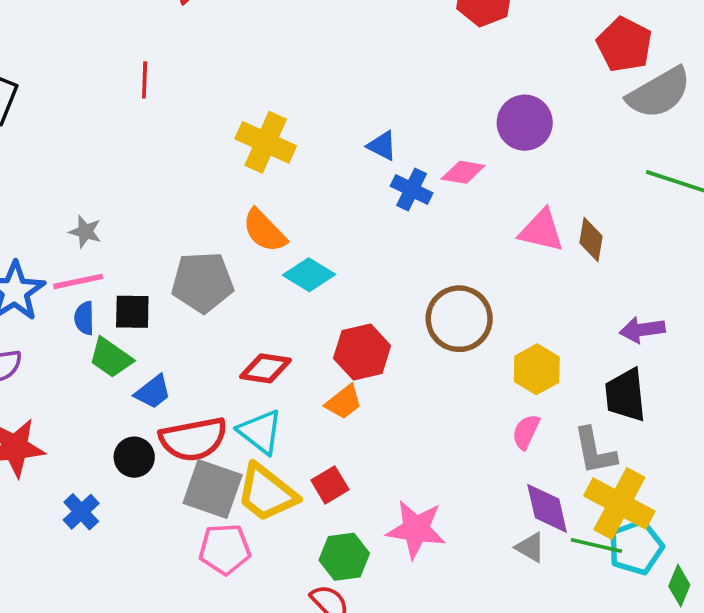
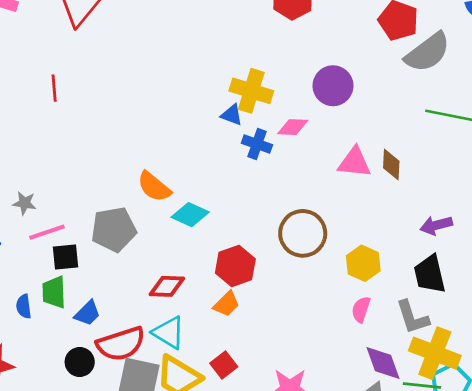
yellow cross: (266, 142) -> (251, 91), moved
pink line: (78, 281) -> (47, 232), moved
blue semicircle: (84, 318) -> (24, 306), moved
green trapezoid: (111, 358) -> (54, 292), turned 60

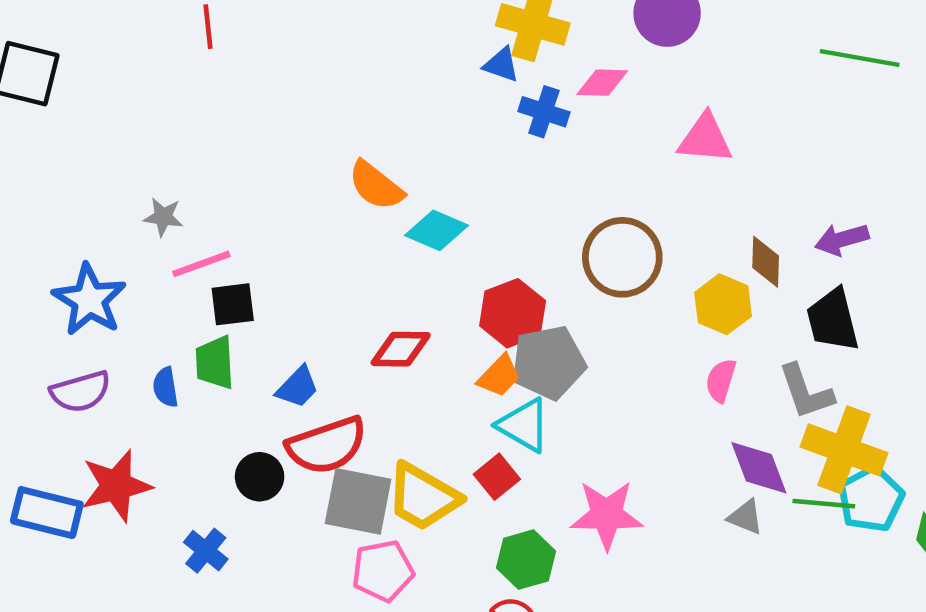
brown diamond: (391, 165) -> (766, 262), moved
gray pentagon: (114, 229) -> (548, 363), moved
blue trapezoid: (87, 313) -> (298, 387), moved
cyan triangle: (169, 333) -> (524, 425), moved

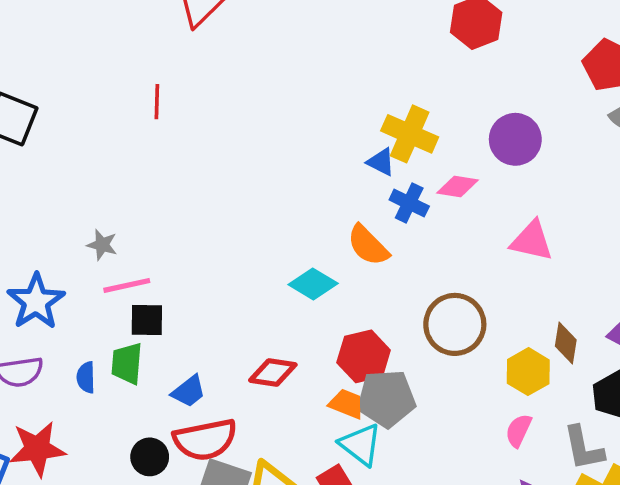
orange semicircle: (376, 186) -> (368, 245), moved
orange trapezoid: (499, 376) -> (347, 404), turned -120

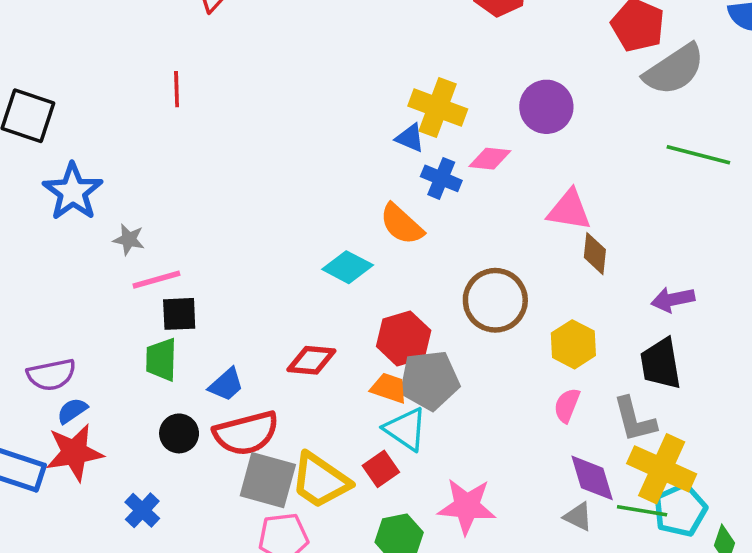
blue star: (36, 301) -> (73, 192), moved
brown diamond: (566, 343) -> (595, 254), moved
blue semicircle: (86, 377) -> (72, 411), moved, turned 60
black circle: (150, 457) -> (179, 433), moved

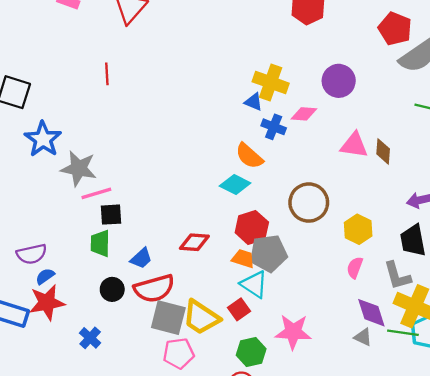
gray star: (129, 239) -> (79, 168), size x1.8
brown diamond: (595, 254) -> (383, 151), moved
cyan diamond: (348, 267) -> (235, 185), moved

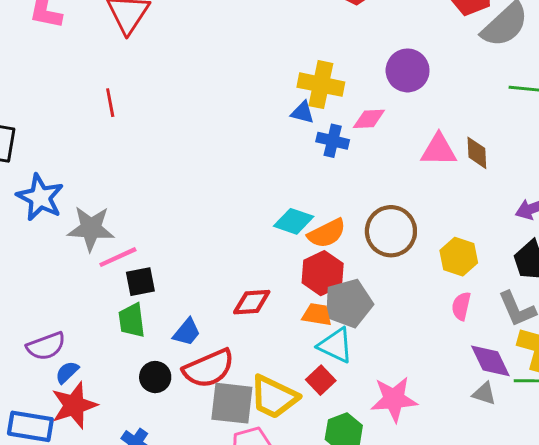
orange semicircle: (249, 156) -> (327, 233), moved, turned -60

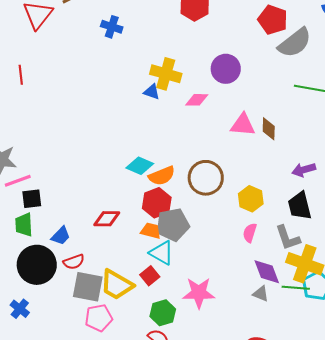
blue cross: (333, 141) -> (112, 27), moved
red semicircle: (209, 368) -> (74, 262), size x0.6
black circle: (155, 377) -> (37, 265), size x1.8

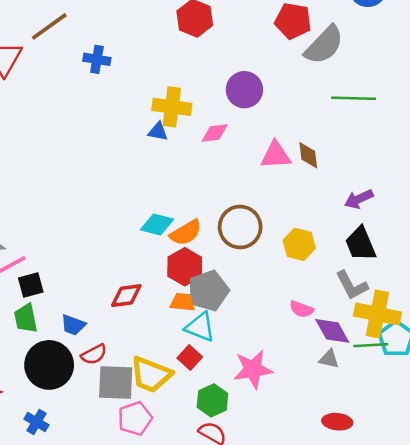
pink semicircle: (250, 233) -> (301, 309), moved, turned -78
blue trapezoid: (61, 236) -> (73, 325), turned 75

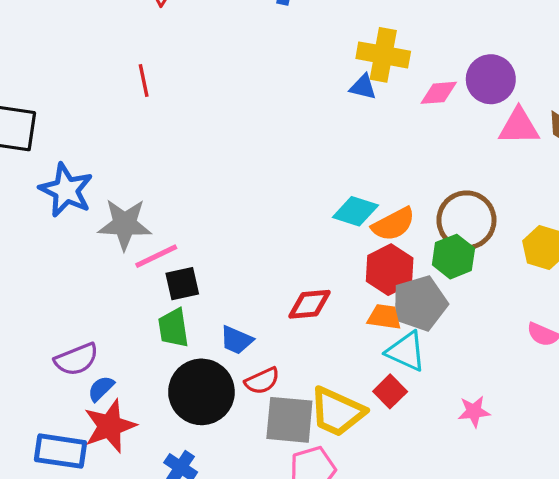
purple circle: (244, 90) -> (491, 79), moved
pink star: (253, 369) -> (474, 411), size x0.6
green hexagon: (212, 400) -> (453, 257), moved

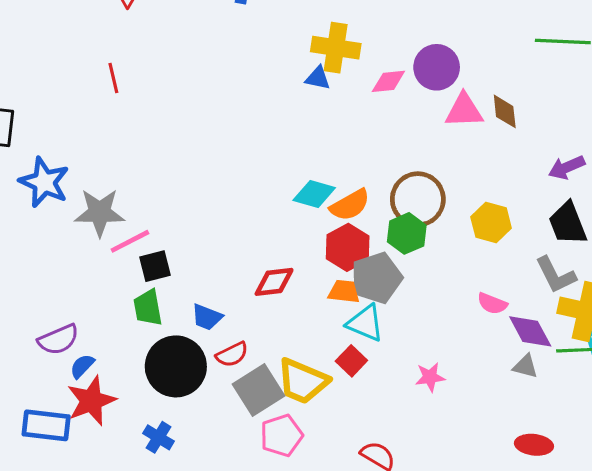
gray square: (289, 420) -> (258, 390), turned -36

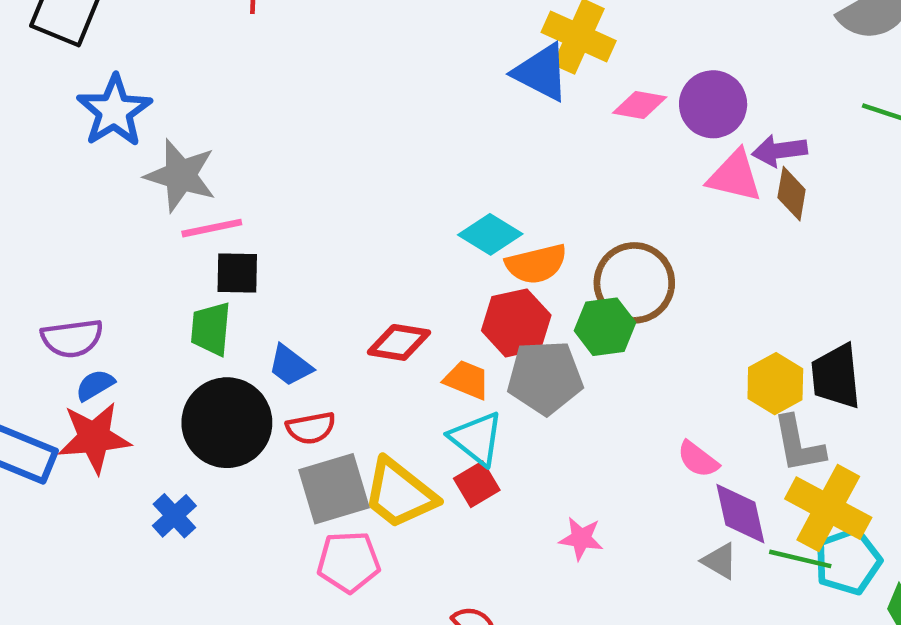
blue triangle: (318, 78) -> (541, 72), size x1.6
purple arrow: (567, 167) -> (780, 151), moved
yellow hexagon: (491, 222) -> (775, 384), moved
orange trapezoid: (344, 292) -> (467, 380), moved
cyan triangle: (365, 323) -> (477, 438), moved

